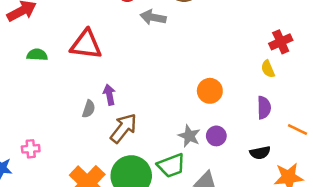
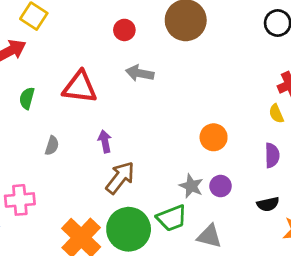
gray arrow: (153, 17) -> (140, 73), moved
green semicircle: (37, 55) -> (27, 98), turned -78
gray semicircle: (89, 109) -> (52, 146), moved
pink cross: (31, 149) -> (20, 200), size x1.5

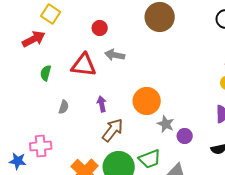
red circle: (124, 30) -> (100, 28), moved
gray arrow: (140, 73) -> (115, 55), moved
orange circle: (214, 137) -> (147, 101), moved, size x1.4
gray star: (191, 186) -> (166, 124), moved

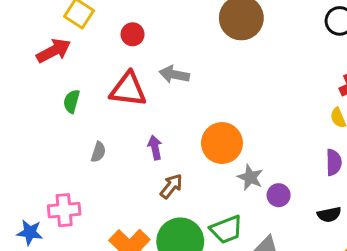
red circle: (100, 28) -> (133, 34), moved
brown arrow: (113, 130) -> (171, 186), size x0.7

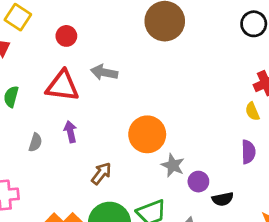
purple arrow: (155, 148) -> (70, 132), moved
black semicircle: (329, 215) -> (223, 199), moved

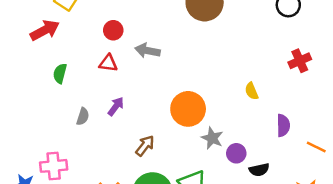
red circle: (66, 36) -> (113, 30), moved
red triangle: (62, 86) -> (108, 63), size x0.6
yellow semicircle: (252, 111) -> (252, 91), moved
purple arrow: (70, 132) -> (116, 106), turned 48

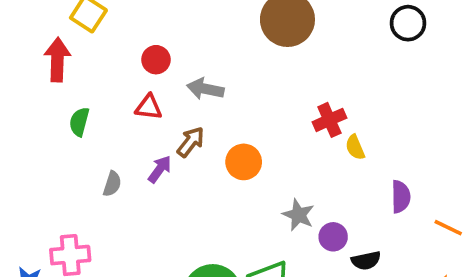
red arrow: (45, 30) -> (57, 60), turned -60
red cross: (300, 61) -> (329, 120), moved
orange circle: (188, 109) -> (244, 162), moved, size x0.7
brown arrow: (145, 146) -> (191, 142), moved

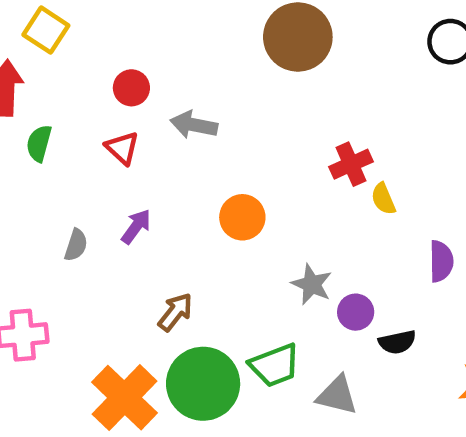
red triangle: (149, 107) -> (122, 148), turned 36
green semicircle: (79, 122) -> (39, 143), moved
brown arrow: (191, 142) -> (175, 312), moved

